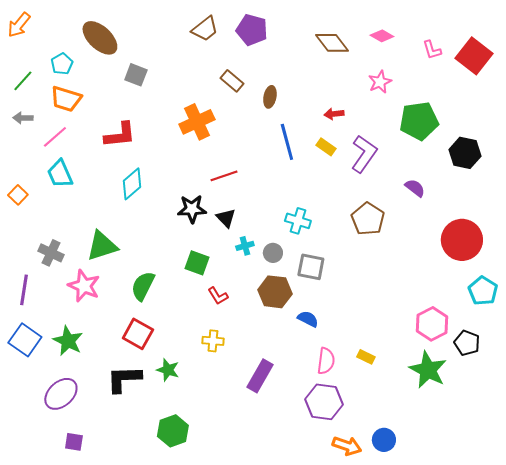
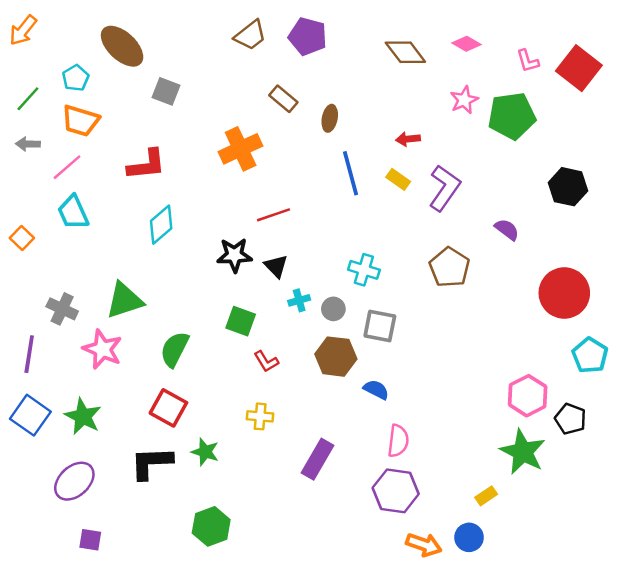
green pentagon: (419, 121) -> (512, 116), moved
yellow rectangle: (366, 357) -> (486, 496), moved, turned -60

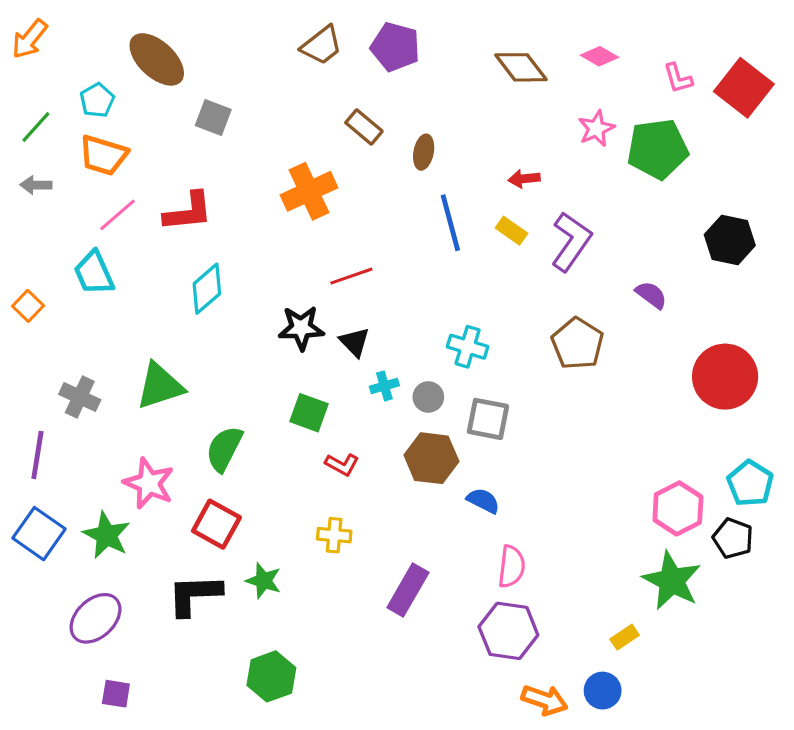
pink line: (67, 167) -> (117, 215), moved
pink star: (102, 349) -> (149, 483), moved
cyan pentagon: (590, 355) -> (750, 483), moved
red L-shape: (266, 361) -> (342, 464), turned -30

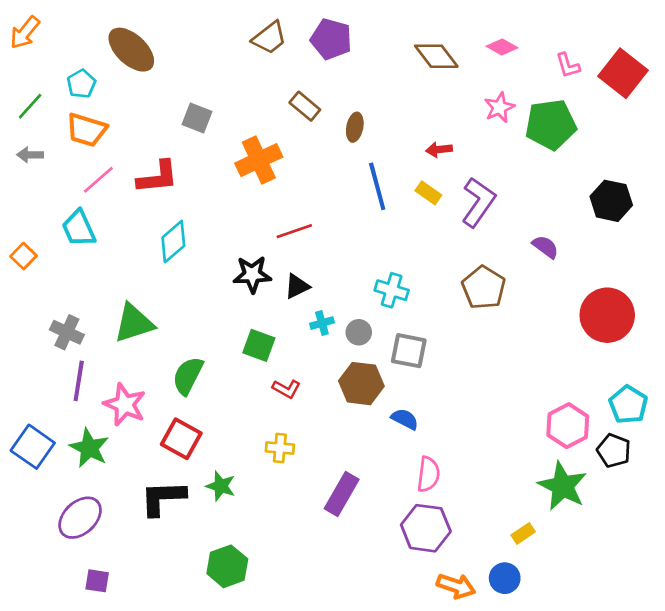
gray square: (213, 118) -> (197, 118), moved
black triangle: (355, 342) -> (297, 286), turned 48
purple line: (37, 455) -> (79, 381), moved

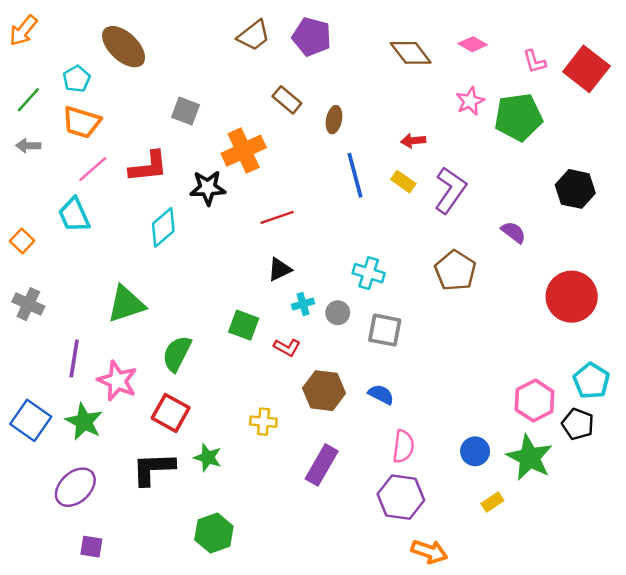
black star: (252, 274) -> (208, 188), moved
gray cross: (67, 332) -> (28, 304), moved
brown hexagon: (361, 384) -> (324, 391), moved
red L-shape: (286, 389) -> (287, 347), moved
blue circle: (505, 578) -> (475, 451), moved

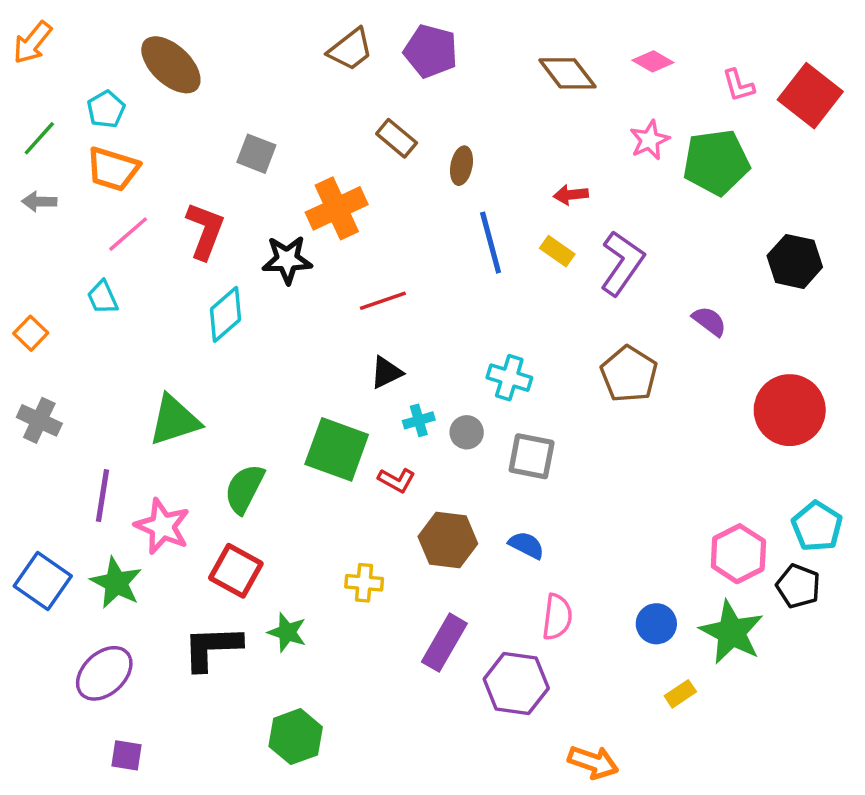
red L-shape: (148, 167) -> (205, 231), turned -63
cyan trapezoid: (74, 215) -> (103, 297), size x0.7
green square: (244, 325) -> (337, 449), size x1.5
purple hexagon: (401, 497) -> (516, 684), moved

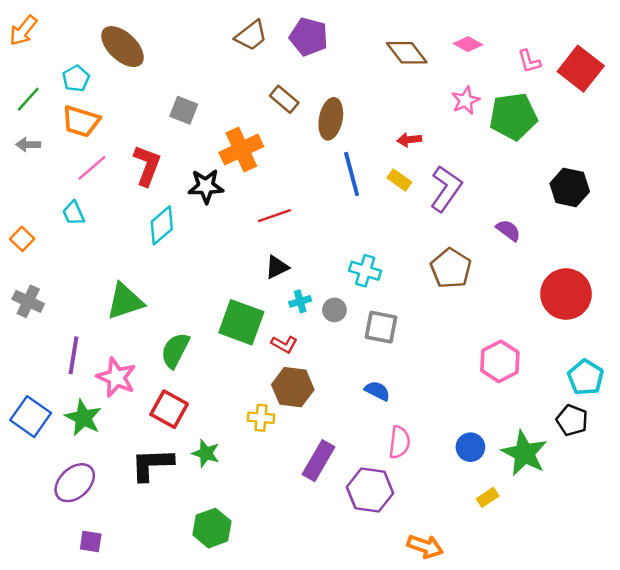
brown ellipse: (461, 166) -> (331, 119), size x1.5
brown hexagon: (448, 540) -> (293, 387), moved
pink hexagon: (738, 554) -> (500, 361), moved

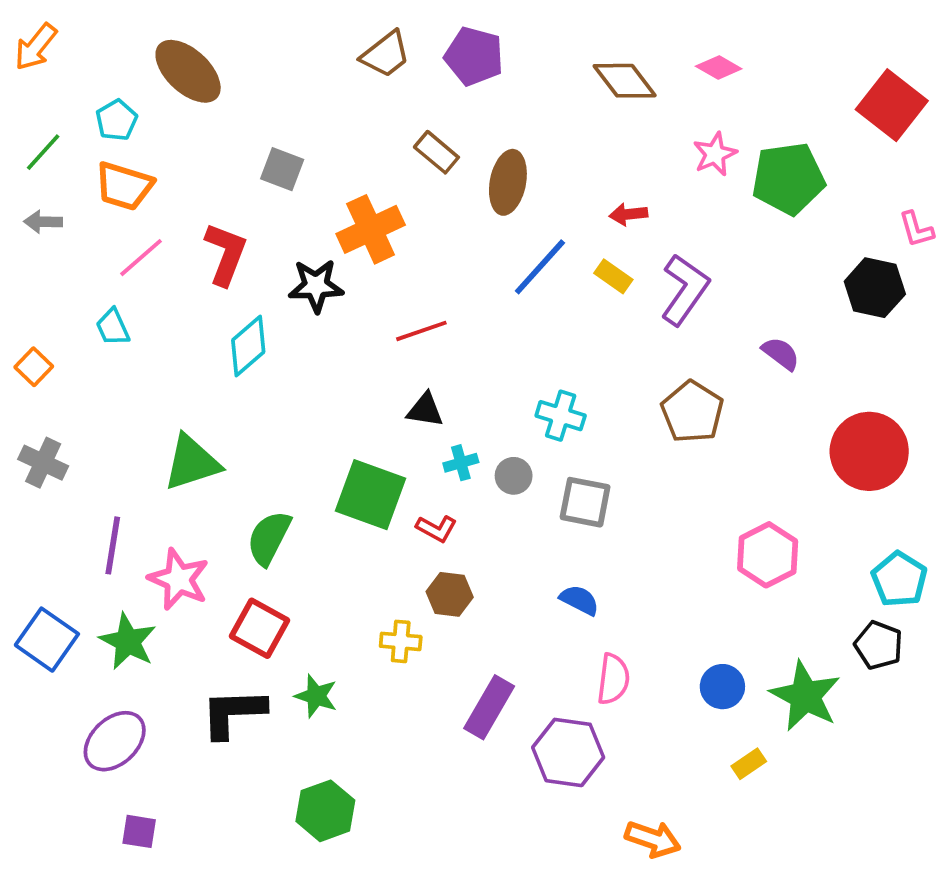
pink L-shape: (529, 61) -> (916, 229), moved
blue line: (352, 174) -> (540, 267), turned 57
black triangle: (277, 267) -> (425, 410), turned 35
brown hexagon: (293, 387) -> (450, 594), size x0.7

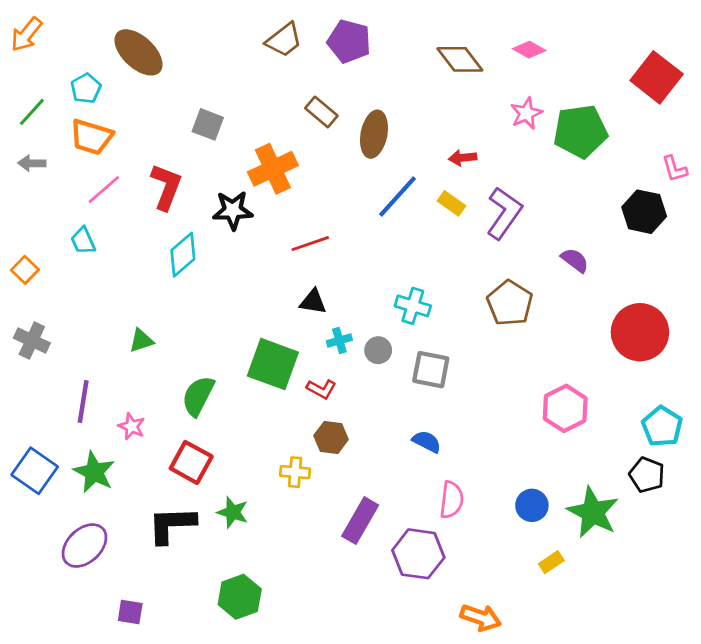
green triangle: (192, 463) -> (141, 341), size x0.6
pink star: (179, 579) -> (132, 426), size x0.6
purple square: (139, 831) -> (130, 612), moved

